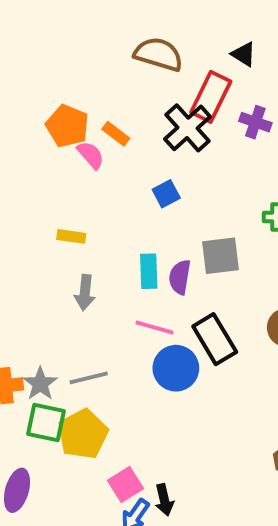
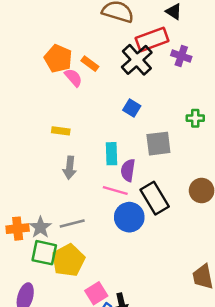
red rectangle: (211, 97) -> (152, 40), turned 44
blue square: (166, 194) -> (132, 108), moved, turned -30
purple semicircle: (180, 277) -> (128, 170), moved

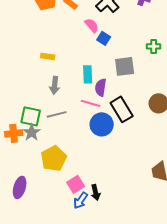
pink semicircle: (73, 78) -> (92, 25), moved
gray line: (72, 223) -> (57, 114), moved
green square: (44, 253) -> (31, 116), moved

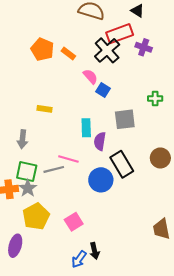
gray arrow: (55, 85) -> (23, 139), moved
pink line: (91, 103) -> (68, 159), moved
yellow pentagon: (54, 158) -> (36, 216), moved
pink square: (76, 184) -> (74, 222), moved

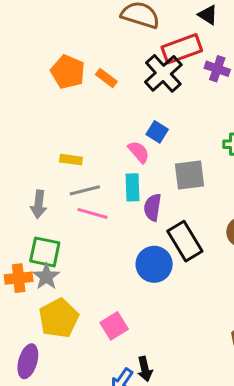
pink semicircle: (90, 77) -> (139, 152), moved
pink line: (68, 159) -> (93, 213), moved
gray line: (54, 169) -> (85, 190), moved

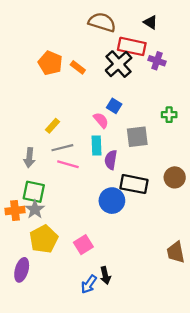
red rectangle: (182, 49) -> (132, 46), turned 32
yellow rectangle: (71, 160) -> (52, 126), turned -56
black rectangle: (185, 241) -> (134, 184), turned -48

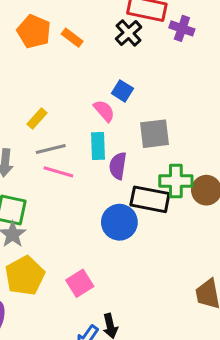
black cross: (119, 64) -> (129, 33), size x0.7
green cross: (169, 115) -> (176, 181), moved, size x1.5

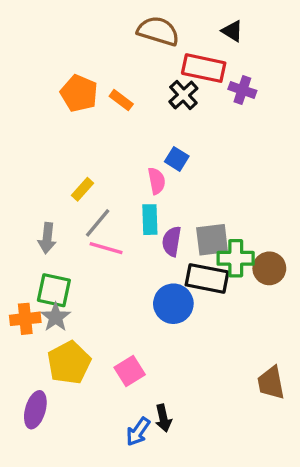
pink semicircle: (104, 111) -> (157, 181), turned 30
gray square: (154, 134) -> (212, 240), moved
gray line: (51, 149) -> (98, 223), turned -36

